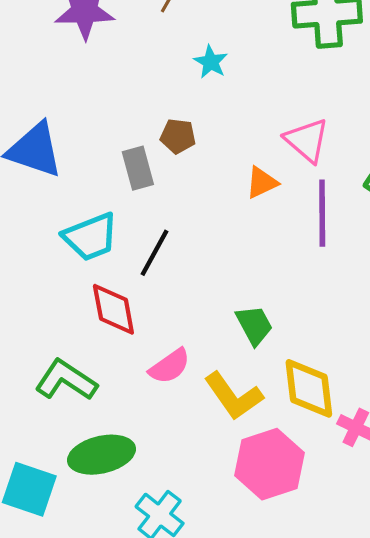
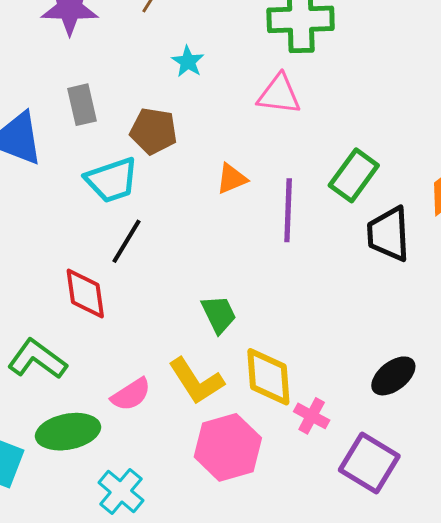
brown pentagon: (178, 136) -> (154, 131), size x1.4
pink triangle: (307, 140) -> (279, 94), moved, turned -36
gray rectangle: (138, 168) -> (82, 105), moved
cyan trapezoid: (91, 237) -> (112, 180), moved
pink semicircle: (170, 366) -> (131, 394), moved

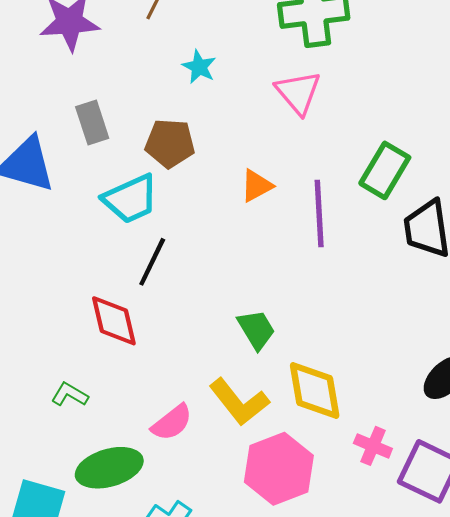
pink triangle: (279, 94) -> (298, 93), turned 48
green L-shape: (37, 359) -> (70, 395), size x0.6
pink cross: (312, 416) -> (373, 446), moved

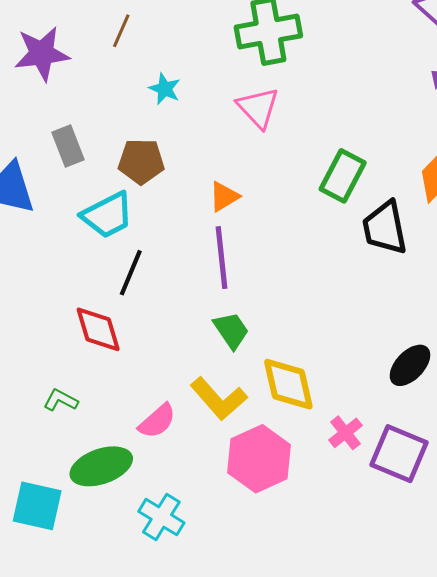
purple line: (319, 213) -> (221, 258), moved
pink cross: (373, 446) -> (345, 433), turned 32

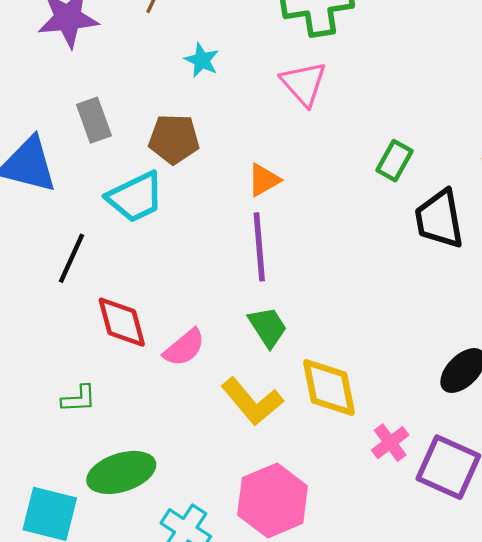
green rectangle: (343, 176) -> (394, 161), size x0.7
black line: (131, 273) -> (72, 258), moved
green L-shape: (61, 400) -> (79, 399), turned 148
pink semicircle: (157, 421) -> (184, 348), moved
pink hexagon: (259, 459) -> (273, 500), moved

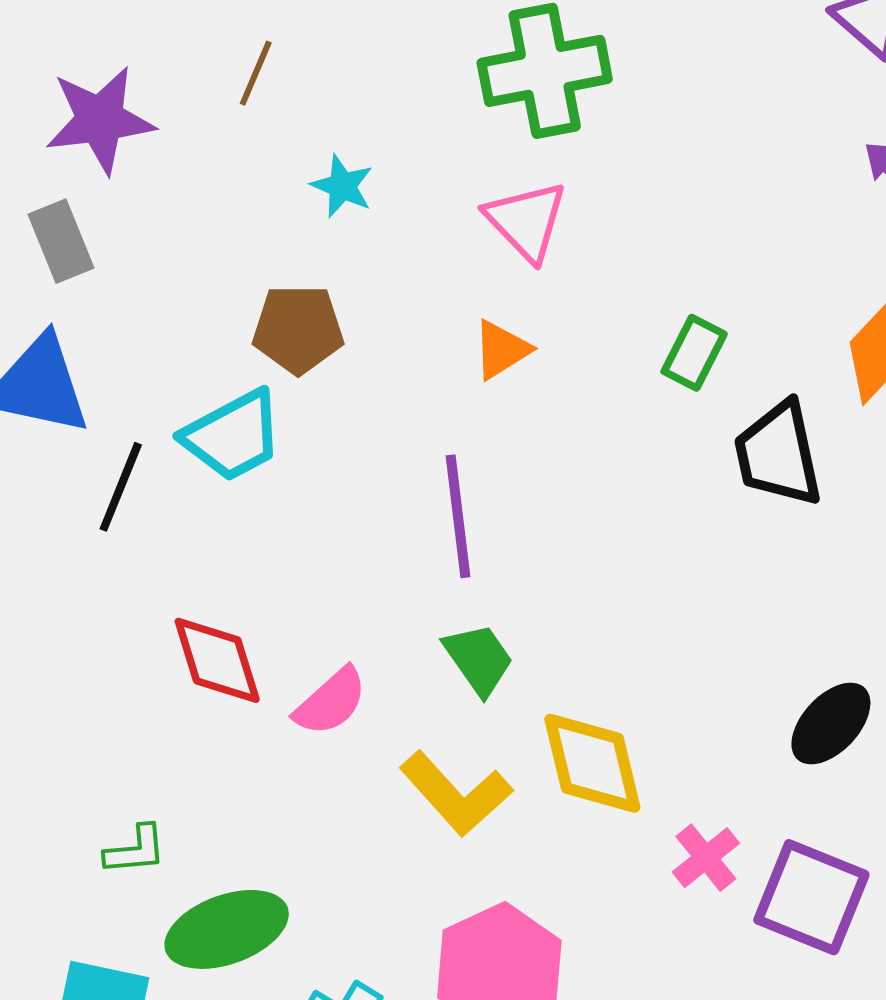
gray rectangle: (94, 120) -> (61, 241), moved
orange triangle: (264, 180) -> (501, 350), moved
black line: (72, 258) -> (121, 487), moved
green L-shape: (79, 399) -> (135, 850), moved

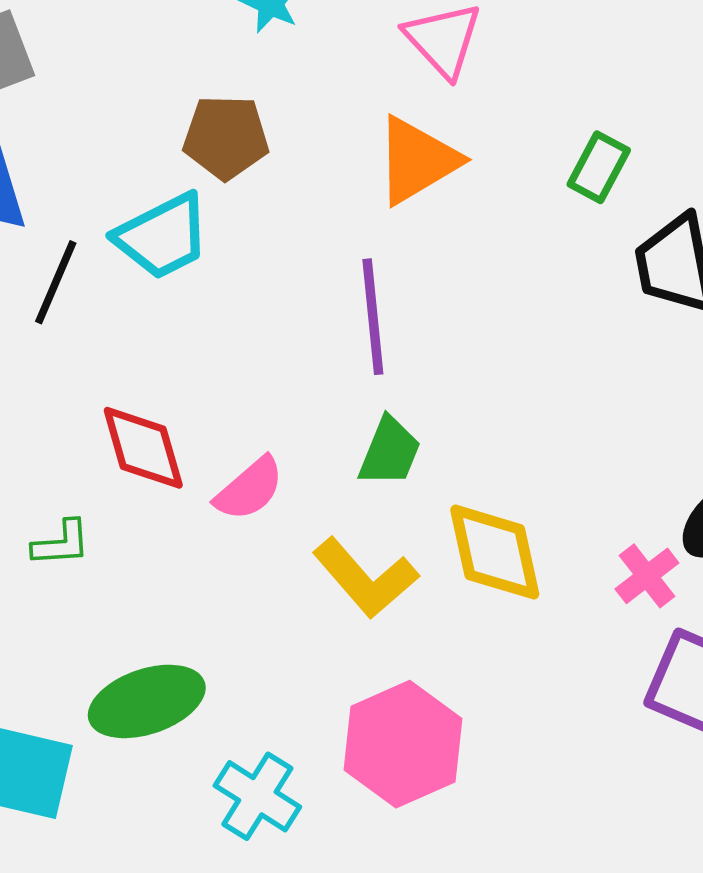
orange triangle: (501, 350) -> (417, 160), size x1.6
green trapezoid: (479, 659) -> (390, 452), turned 56
green L-shape: (135, 850) -> (61, 543), moved
pink cross: (706, 858) -> (647, 576), moved

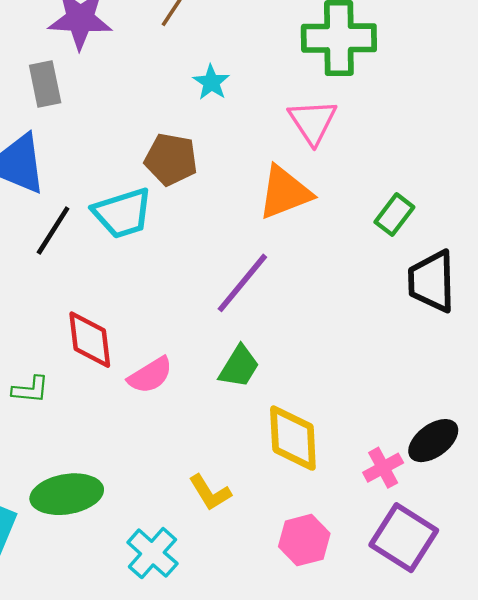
purple line: (373, 317) -> (242, 283), turned 36
yellow L-shape: (365, 578) -> (210, 493), moved, size x0.7
pink hexagon: (403, 744) -> (304, 540), moved, size x0.7
cyan cross: (257, 796) -> (152, 553), moved

